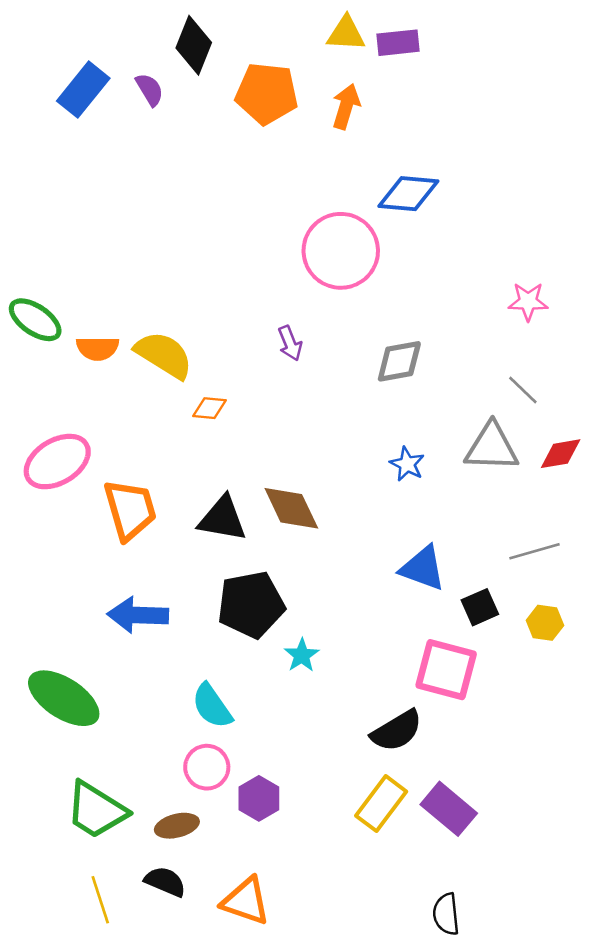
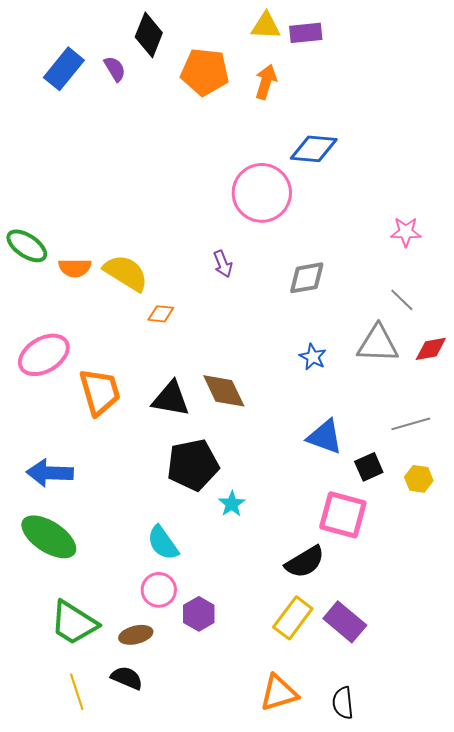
blue arrow: (138, 615) -> (50, 473), moved
orange triangle: (246, 901) -> (279, 693), moved, turned -36

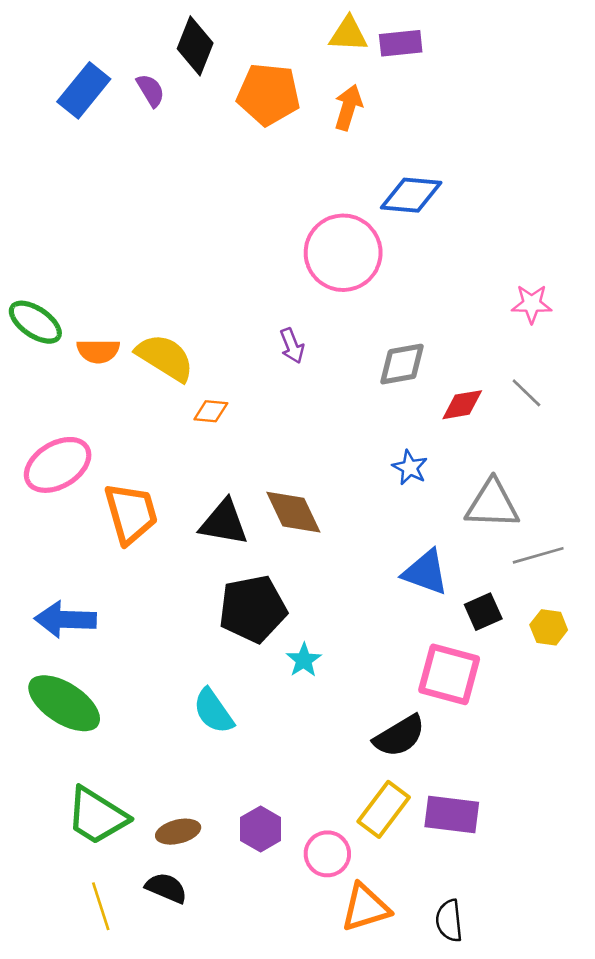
gray triangle: (378, 344) -> (492, 504), moved
red diamond: (431, 349) -> (462, 405), moved
pink circle: (159, 590) -> (327, 854), moved
purple hexagon: (199, 614) -> (261, 829), moved
purple rectangle: (345, 622) -> (452, 815), turned -33

